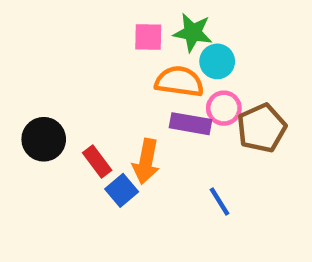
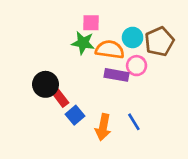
green star: (193, 33) -> (83, 43), moved
brown pentagon: (262, 128) -> (159, 41), moved
black circle: (44, 139) -> (46, 84), moved
orange arrow: (146, 161) -> (103, 127), moved

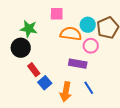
green star: (83, 43) -> (29, 29), moved
purple rectangle: (116, 75) -> (78, 64), moved
black circle: (46, 84) -> (21, 48), moved

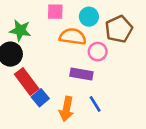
cyan circle: (88, 25) -> (89, 17), moved
red rectangle: (34, 70) -> (27, 82), size x1.5

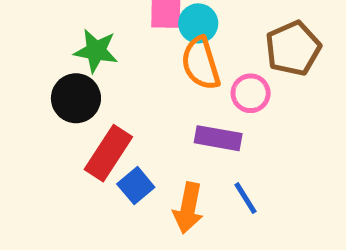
cyan circle: (89, 17) -> (198, 23), moved
orange semicircle: (73, 37) -> (201, 63), turned -115
red rectangle: (27, 82) -> (108, 153), turned 70

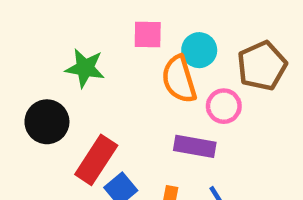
cyan circle: (198, 23) -> (199, 50), moved
black circle: (76, 98) -> (47, 122), moved

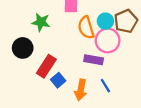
cyan circle: (199, 50) -> (105, 21), moved
pink circle: (224, 106) -> (108, 40), size x1.5

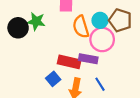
brown pentagon: (126, 21) -> (120, 20), turned -30
black circle: (23, 48) -> (18, 28), moved
red rectangle: (46, 66) -> (69, 62), moved, turned 70

